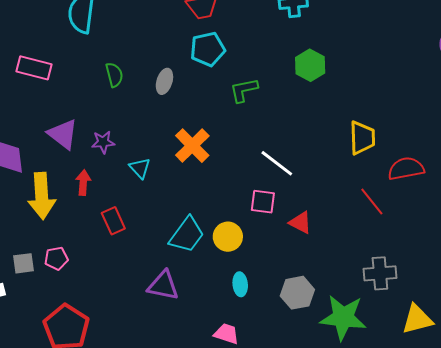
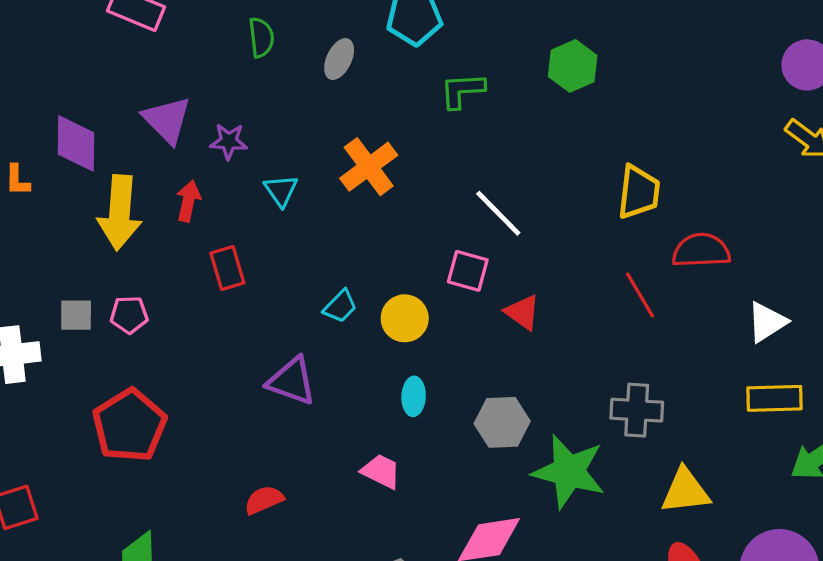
cyan trapezoid: (187, 235) -> (340, 306), size x0.6

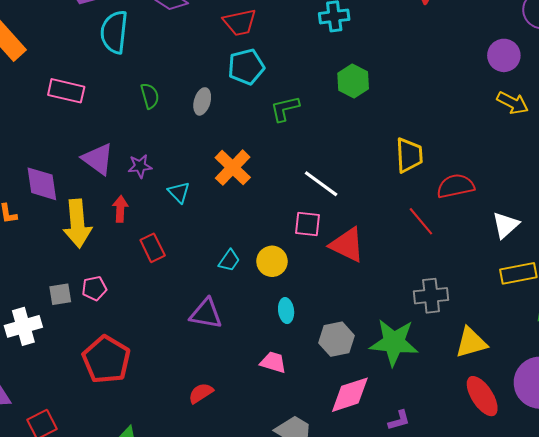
red triangle: (523, 312) -> (347, 245), size x1.5
gray hexagon: (502, 422) -> (336, 339), moved

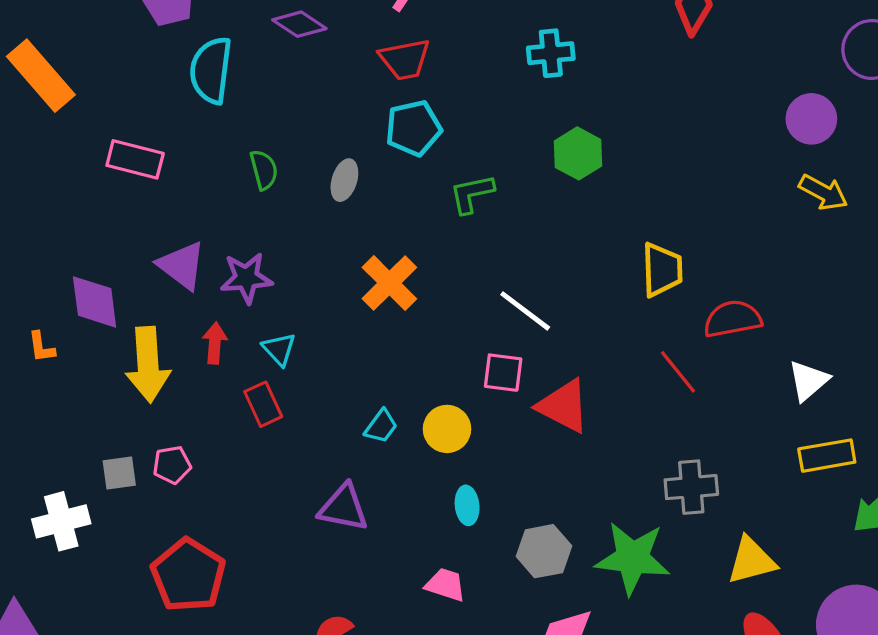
purple star: (140, 166) -> (246, 278), size x1.4
cyan triangle: (179, 192) -> (279, 349), moved

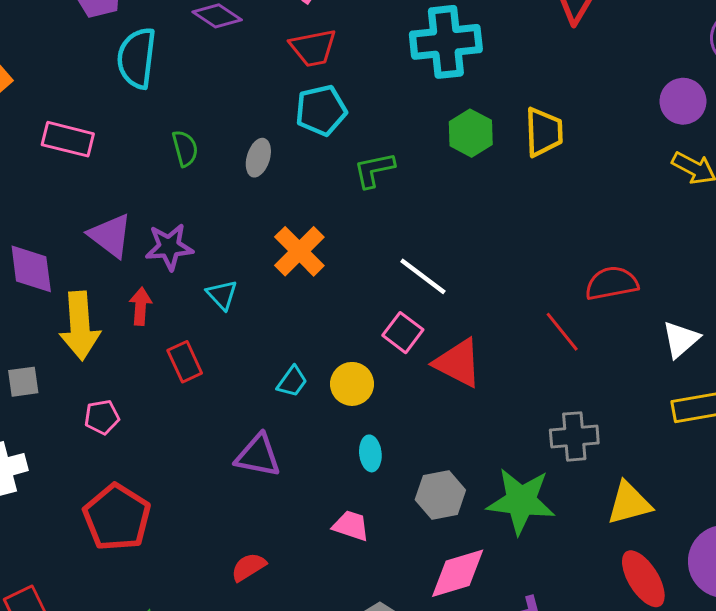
cyan cross: (551, 53) -> (446, 42), size x1.6
yellow trapezoid: (662, 270) -> (544, 132), moved
cyan triangle: (279, 349) -> (222, 295), moved
pink square: (503, 373) -> (403, 333), turned 30
gray square: (119, 473) -> (23, 382), moved

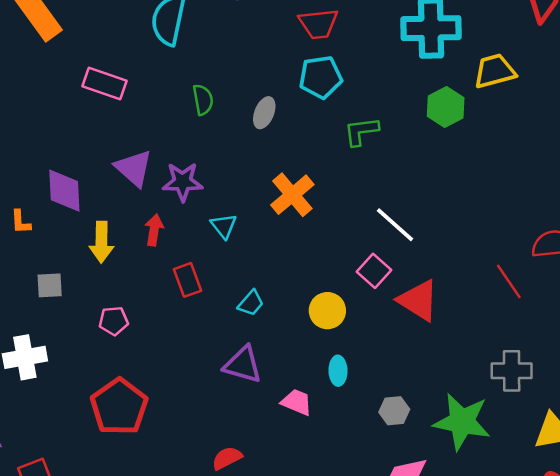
yellow trapezoid: (544, 132) -> (495, 71), moved, turned -108
yellow arrow: (80, 326) -> (101, 242), size x0.7
cyan trapezoid: (292, 382) -> (251, 303), moved
gray hexagon: (440, 495) -> (394, 411), size x0.7
pink trapezoid: (351, 526) -> (297, 402), moved

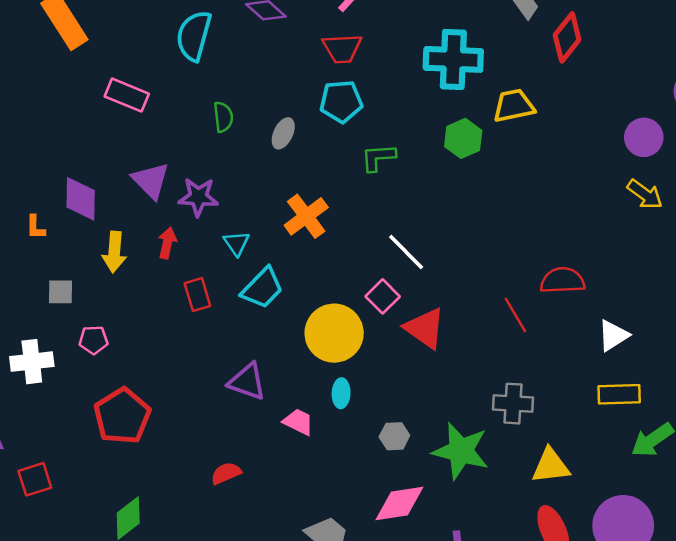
cyan trapezoid: (251, 303) -> (262, 288), moved, size x1.6
yellow circle: (327, 311) -> (334, 333), size x1.6
pink pentagon: (114, 321) -> (94, 340), moved

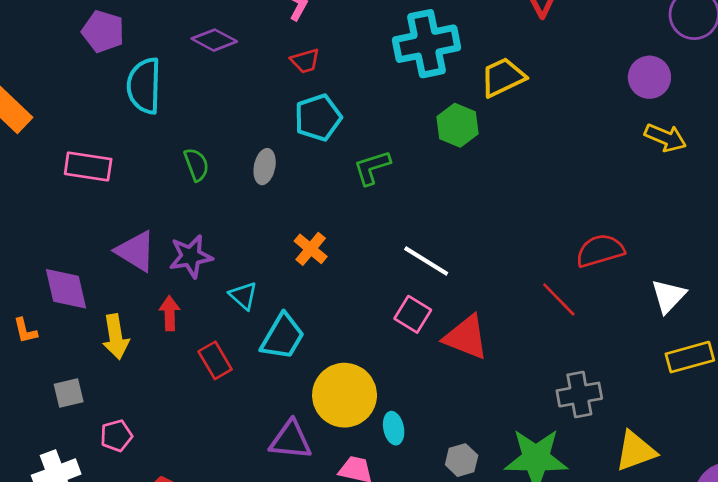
red trapezoid: (342, 48) -> (305, 61), size x0.7
orange cross: (306, 216) -> (311, 249), size x0.7
yellow circle: (334, 333) -> (345, 395), moved

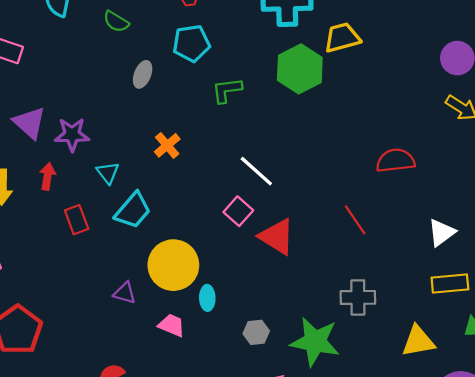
green hexagon: (457, 125) -> (300, 69), size x1.4
green semicircle: (196, 165) -> (116, 22), moved, turned 132
red semicircle: (600, 251) -> (396, 161), moved
purple triangle: (291, 440) -> (125, 293), size x0.7
yellow triangle: (636, 451) -> (418, 341), moved

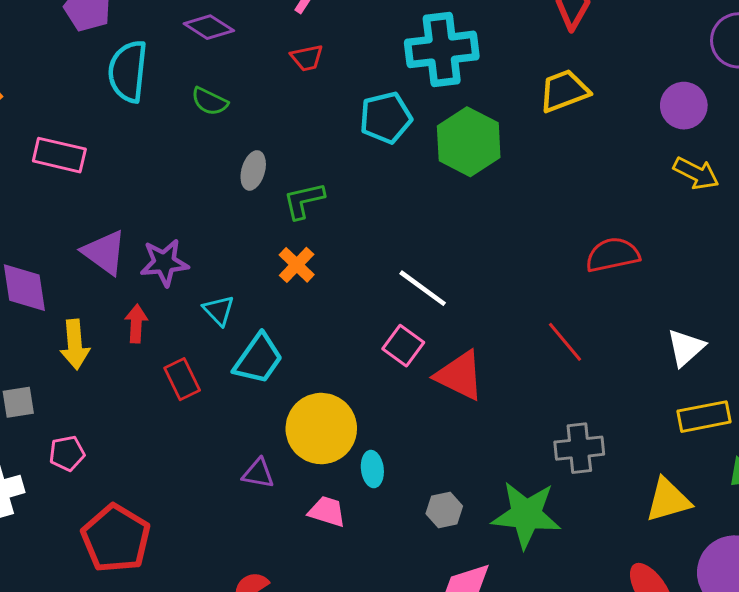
yellow trapezoid: (342, 38) -> (564, 91), moved
cyan pentagon: (191, 43) -> (386, 118), moved
green L-shape: (227, 90) -> (304, 201), moved

